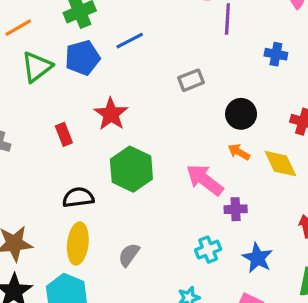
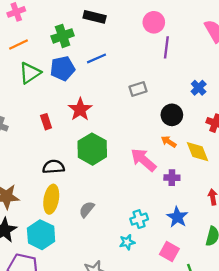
blue cross: (276, 54) -> (199, 88), moved, turned 32
purple cross: (236, 209) -> (172, 178), moved
cyan cross: (208, 250) -> (139, 219), moved

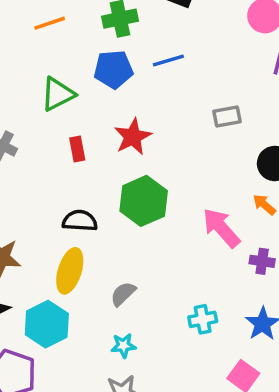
green triangle: (30, 73) -> (58, 94), moved
cyan star: (127, 242) -> (123, 346), moved

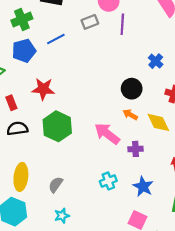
gray rectangle: (227, 116) -> (90, 22), moved
red star: (133, 137) -> (43, 89), turned -30
black semicircle: (80, 221) -> (17, 129), moved
cyan cross: (203, 319) -> (108, 181), moved

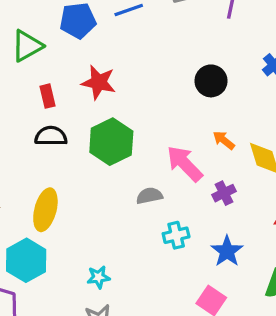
black circle: (132, 89) -> (211, 81), moved
purple cross: (135, 149) -> (224, 193), turned -32
gray semicircle: (56, 185) -> (149, 196), moved, turned 35

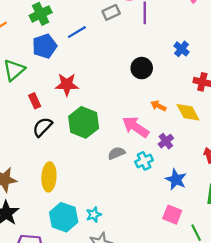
black semicircle: (51, 136) -> (42, 127), turned -35
cyan cross: (176, 235) -> (144, 161), moved
cyan hexagon: (26, 260) -> (64, 217), moved

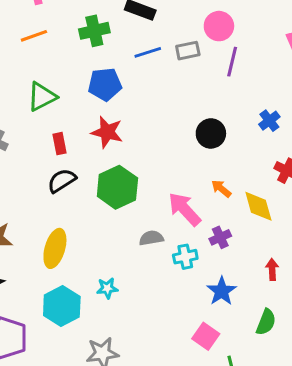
blue line: (77, 32) -> (148, 52), moved
blue pentagon: (44, 46) -> (105, 84), moved
cyan star: (94, 215) -> (107, 288), moved

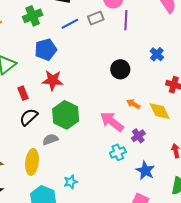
gray semicircle: (151, 238) -> (50, 139), moved

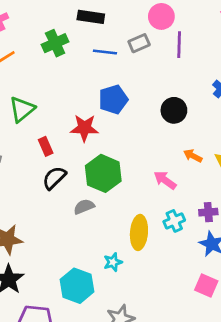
blue line: (70, 24) -> (105, 52), turned 36
blue pentagon: (46, 50) -> (113, 99), moved
pink arrow: (112, 122) -> (165, 180), size x0.7
purple cross: (138, 136) -> (208, 212), moved, turned 32
yellow ellipse: (32, 162) -> (139, 232), moved

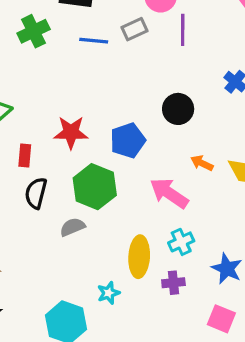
blue pentagon: (113, 99) -> (128, 140), moved
red rectangle: (46, 146) -> (25, 156), turned 30
black semicircle: (54, 178) -> (36, 193), turned -30
pink arrow: (165, 180) -> (169, 193), size x1.4
purple cross: (208, 212) -> (173, 283), moved

